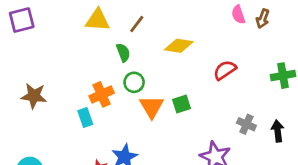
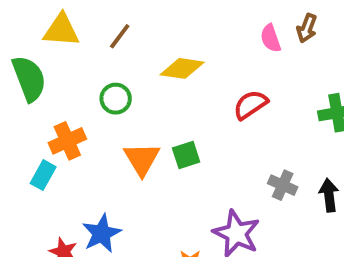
pink semicircle: (238, 15) -> (271, 38), moved
green semicircle: (123, 53) -> (29, 78), moved, size x1.6
green circle: (134, 82) -> (116, 99), moved
cyan rectangle: (85, 118) -> (43, 175), turned 48

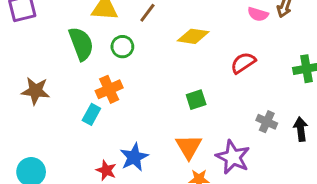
pink semicircle: (271, 38) -> (258, 14), turned -54
green circle: (116, 99) -> (122, 47), moved
orange triangle: (142, 159) -> (189, 147), moved

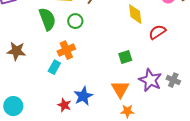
yellow diamond: (193, 36) -> (135, 14), moved, turned 75
gray cross: (267, 122) -> (173, 80), moved
purple star: (233, 157) -> (150, 80), moved

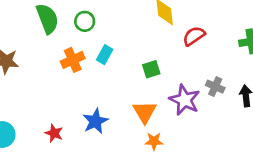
cyan rectangle: (54, 67) -> (105, 55), moved
gray cross: (173, 80) -> (215, 87), moved
red star: (64, 105) -> (54, 133), moved

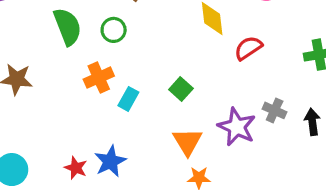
cyan rectangle: (105, 55) -> (128, 99), moved
green square: (151, 69) -> (181, 89), moved, turned -30
blue star: (95, 121) -> (110, 161), moved

